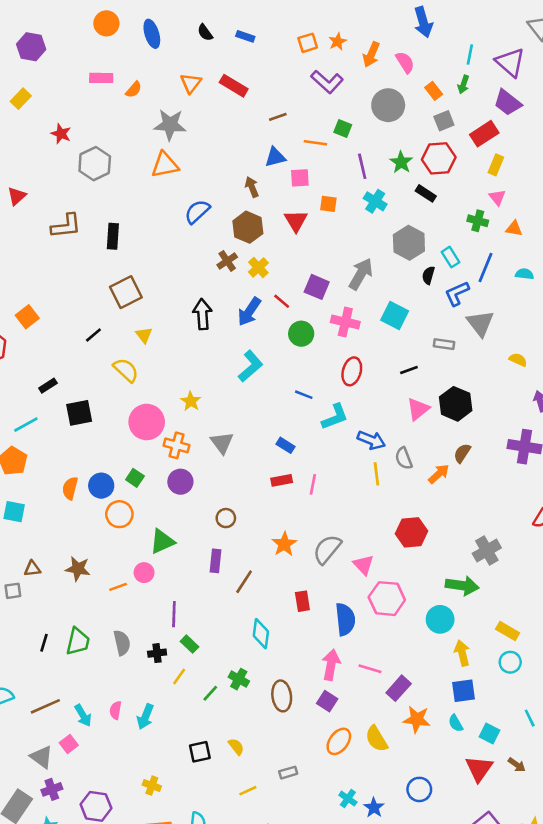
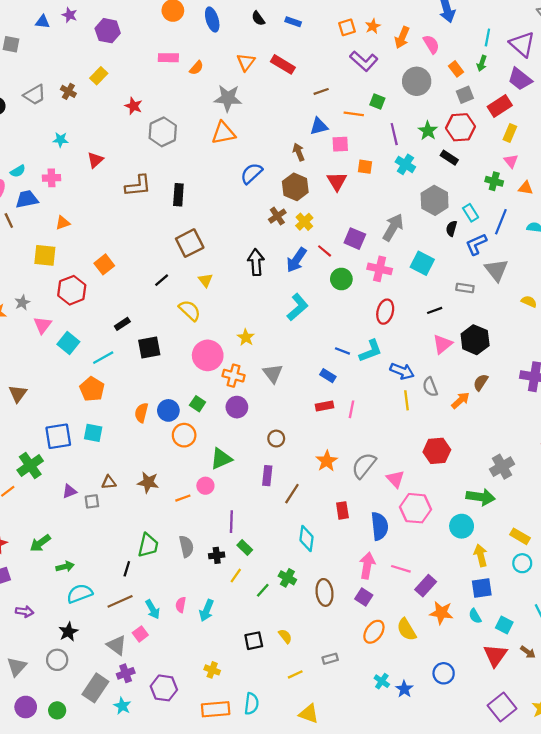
blue line: (304, 395) -> (342, 351), moved
black line: (44, 643) -> (127, 569), moved

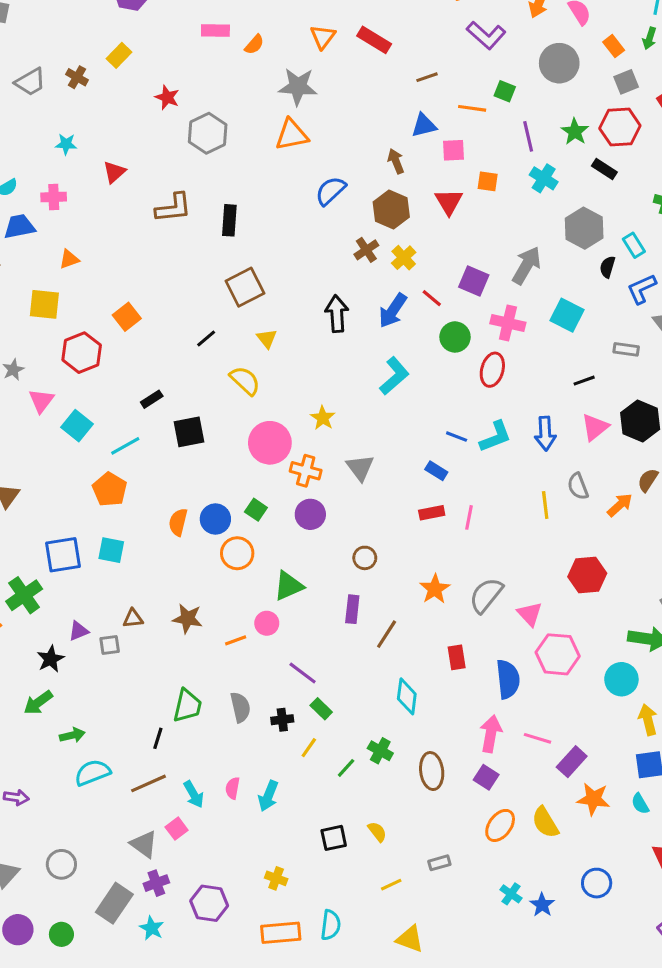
red ellipse: (385, 312) -> (492, 370), moved
blue arrow: (402, 371) -> (545, 433), moved, turned 65
purple line: (231, 522) -> (303, 673), turned -55
black star: (68, 632) -> (51, 659), moved

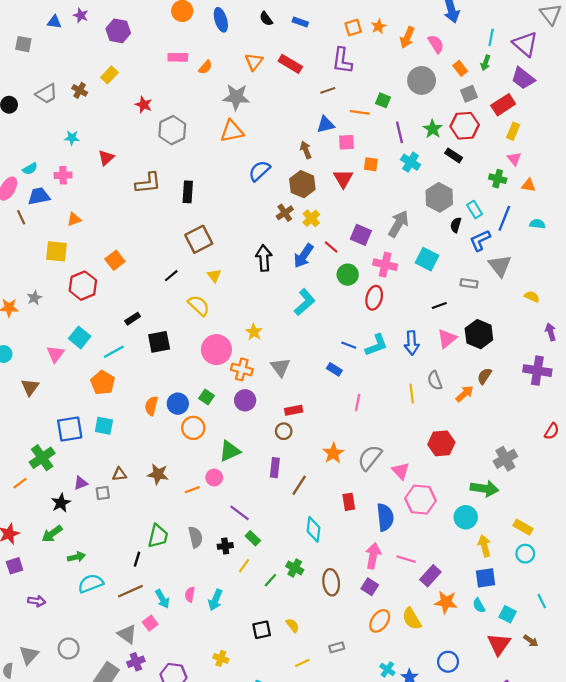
purple L-shape: (486, 35) -> (342, 61), moved, turned 56
pink triangle: (41, 401) -> (55, 354), moved
red rectangle: (432, 513) -> (294, 410), moved

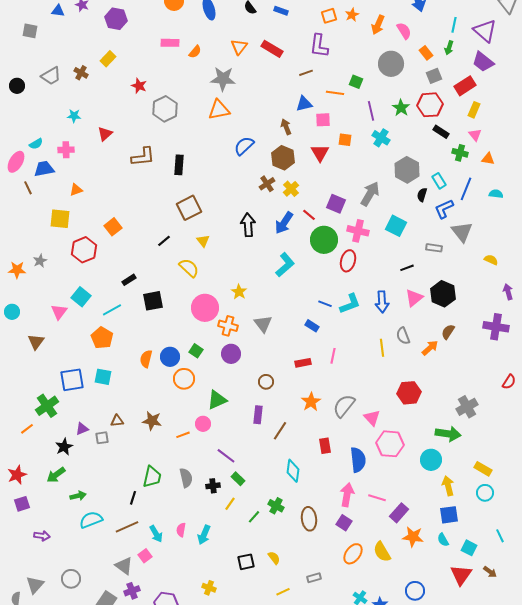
black rectangle: (454, 155) -> (441, 132), moved
green circle: (348, 275) -> (324, 240), size x1.4
red rectangle: (294, 410) -> (303, 363), moved

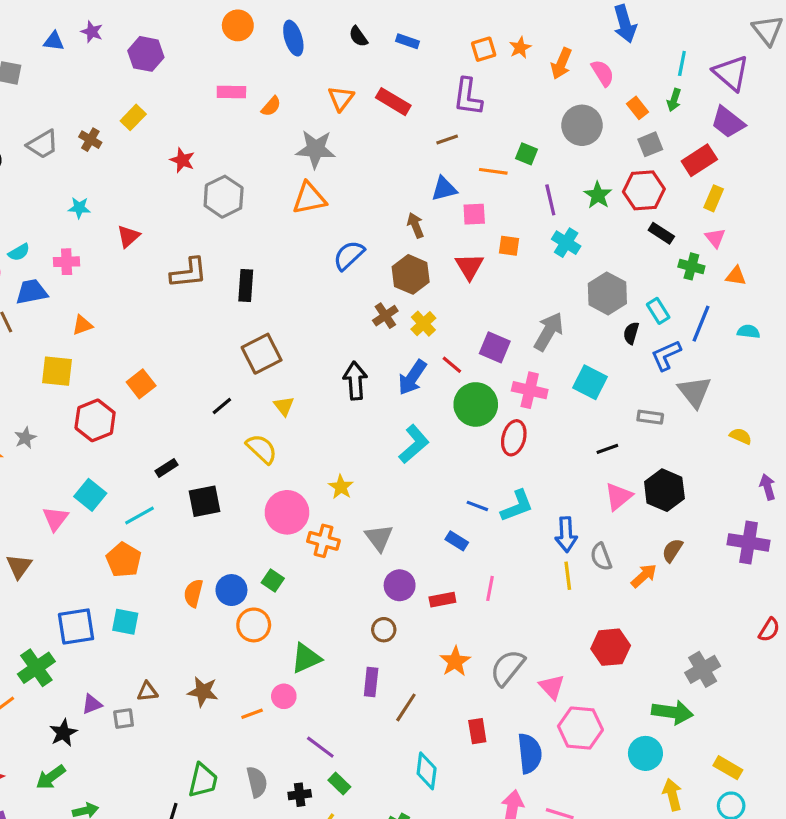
blue arrow: (382, 302) -> (566, 535), moved
purple circle: (231, 354) -> (400, 585), moved

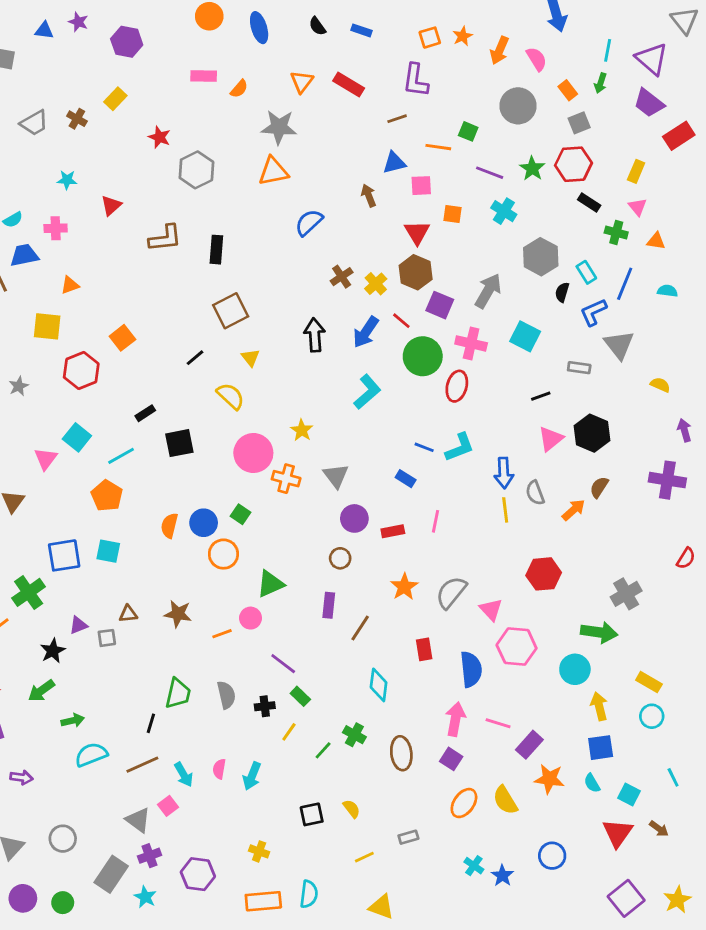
red rectangle: (699, 160) -> (679, 136), moved
purple line: (550, 200) -> (490, 173), turned -56
brown hexagon: (411, 274) -> (416, 272), moved

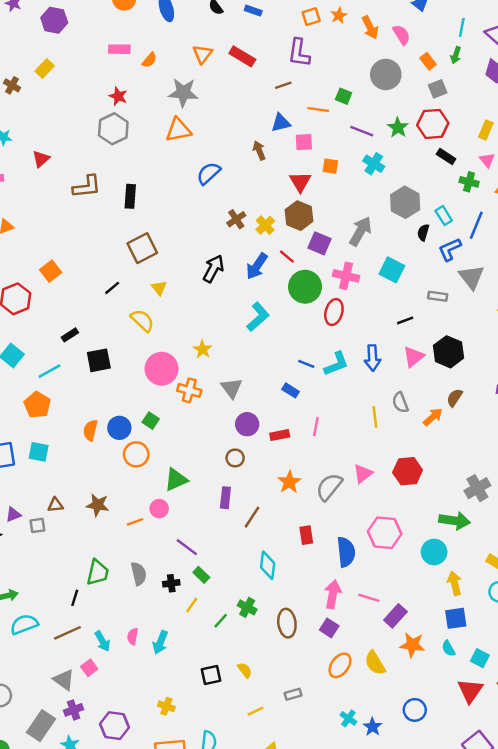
orange arrow: (500, 50) -> (370, 27), turned -50
red star: (159, 137) -> (118, 96), moved
black arrow: (315, 335) -> (213, 269), turned 32
blue arrow: (504, 473) -> (373, 358), moved
pink triangle: (491, 610) -> (363, 474), moved, turned 35

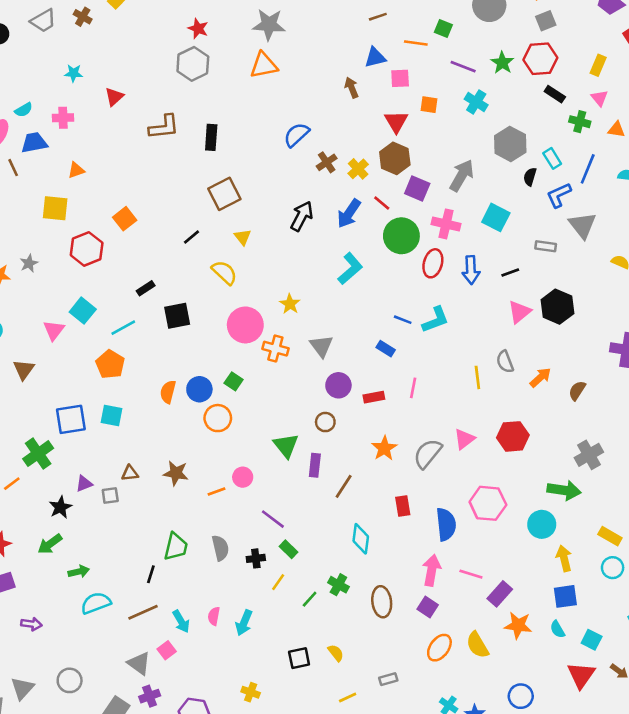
blue semicircle: (209, 173) -> (296, 135), moved
blue arrow: (373, 358) -> (471, 270), moved
brown semicircle: (455, 398) -> (577, 391), moved
green triangle: (176, 480) -> (286, 446), moved, turned -45

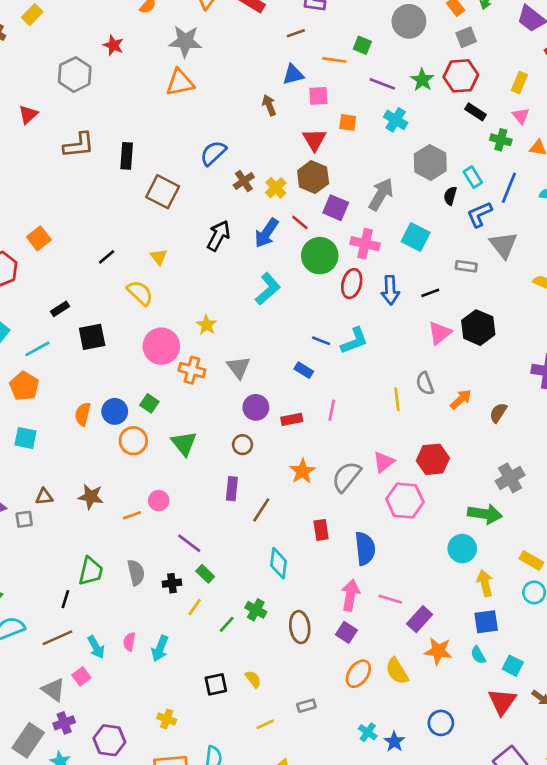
gray hexagon: (193, 64) -> (75, 75), moved
brown square: (224, 194) -> (163, 192), moved, turned -36
green triangle: (286, 446) -> (184, 443), moved
pink hexagon: (488, 503) -> (405, 501), moved

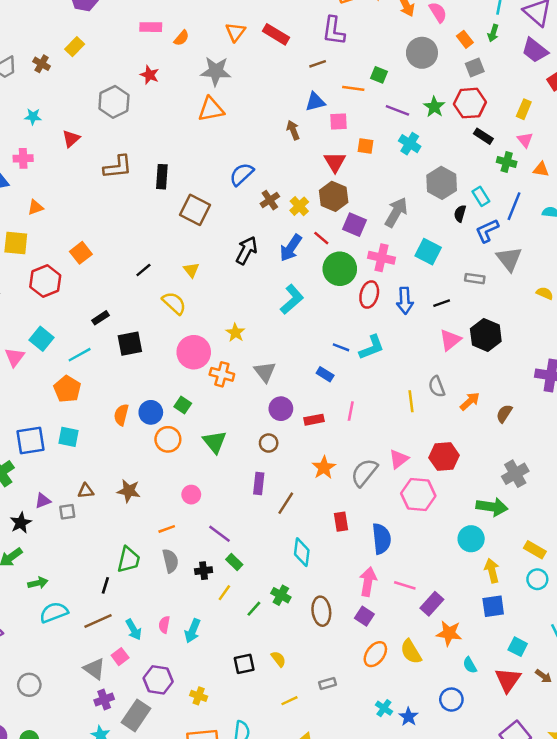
orange line: (132, 515) -> (167, 529), moved
cyan semicircle: (478, 655) -> (470, 665), moved
gray rectangle: (28, 740) -> (136, 715), moved
purple hexagon: (109, 740) -> (158, 680), moved

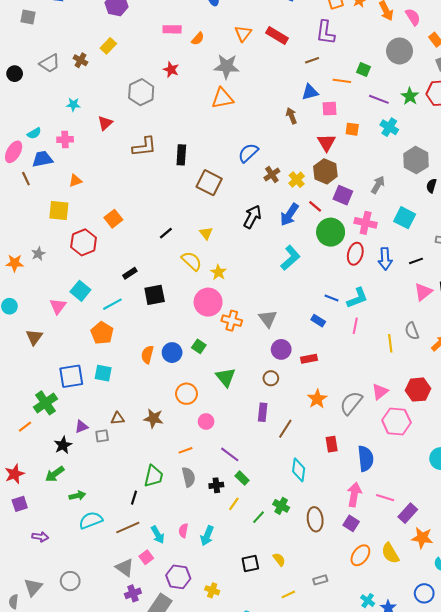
gray arrow: (396, 212) -> (378, 185), size x0.7
yellow star: (235, 333) -> (218, 272), moved
pink line: (351, 411) -> (355, 326), moved
orange circle: (168, 439) -> (186, 394), moved

